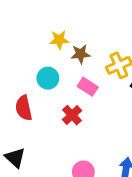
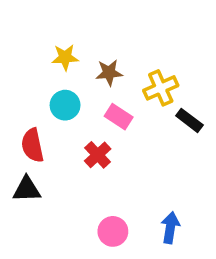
yellow star: (59, 40) -> (65, 57), moved
black triangle: (15, 158) -> (27, 189), moved, turned -45

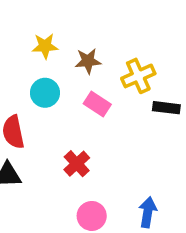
black rectangle: (189, 120) -> (166, 108), turned -30
red cross: (98, 155) -> (77, 164), moved

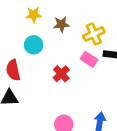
pink rectangle: (97, 104) -> (89, 59), moved
red cross: (77, 164) -> (61, 74), moved

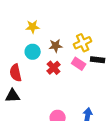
brown star: (61, 24) -> (56, 46), moved
red cross: (61, 74) -> (54, 68), moved

